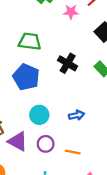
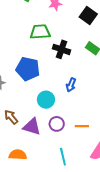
green trapezoid: (30, 41) -> (40, 32), moved
blue arrow: (76, 115) -> (71, 85), moved, turned 136

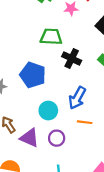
blue arrow: (71, 85) -> (77, 98), size x1.5
orange line: (82, 126) -> (85, 122), moved

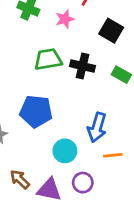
black cross: (72, 58) -> (82, 66), moved

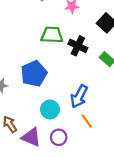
blue pentagon: (36, 111) -> (34, 74), turned 30
orange line: (113, 155) -> (87, 121), turned 48

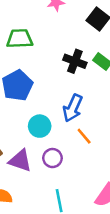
green trapezoid: (52, 35) -> (20, 39), moved
black cross: (78, 46) -> (75, 61), moved

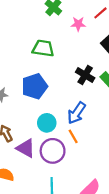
orange line: (84, 136) -> (73, 136), moved
purple circle: (52, 158) -> (53, 151), size x1.5

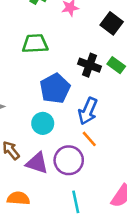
blue pentagon: (35, 86) -> (55, 88), moved
cyan circle: (47, 123) -> (43, 123), moved

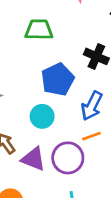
orange line: (89, 139) -> (91, 136), turned -72

